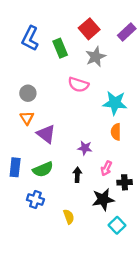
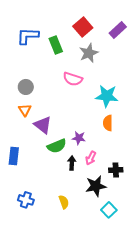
blue L-shape: (30, 38) -> (28, 36), turned 65
pink arrow: (106, 168) -> (91, 158), moved
green semicircle: (43, 169) -> (57, 146), moved
blue cross: (35, 200) -> (26, 200), moved

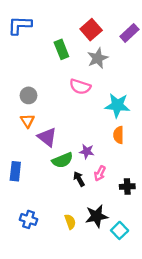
blue L-shape: (28, 36) -> (20, 25), moved
black arrow: (72, 163) -> (79, 179), turned -32
black star: (96, 186) -> (97, 216), moved

